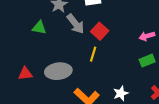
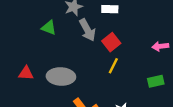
pink arrow: (147, 36) -> (160, 46), moved
yellow line: (93, 54) -> (113, 66), moved

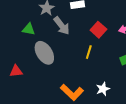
red square: (111, 42) -> (98, 30), moved
gray ellipse: (61, 77) -> (44, 53), moved, turned 65

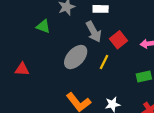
gray arrow: (62, 26) -> (94, 32), moved
gray ellipse: (44, 53) -> (76, 57), moved, turned 65

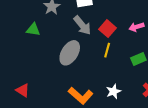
yellow line: (104, 62) -> (107, 50), moved
red triangle: (22, 69) -> (23, 90), moved, turned 40

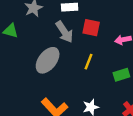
red square: (108, 29) -> (91, 28), moved, turned -35

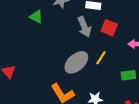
gray ellipse: (48, 60) -> (76, 62), moved

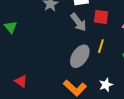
green triangle: (36, 17) -> (11, 27), moved, turned 40

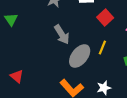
red square: (101, 17) -> (105, 17), turned 35
gray arrow: (78, 22) -> (62, 34), moved

